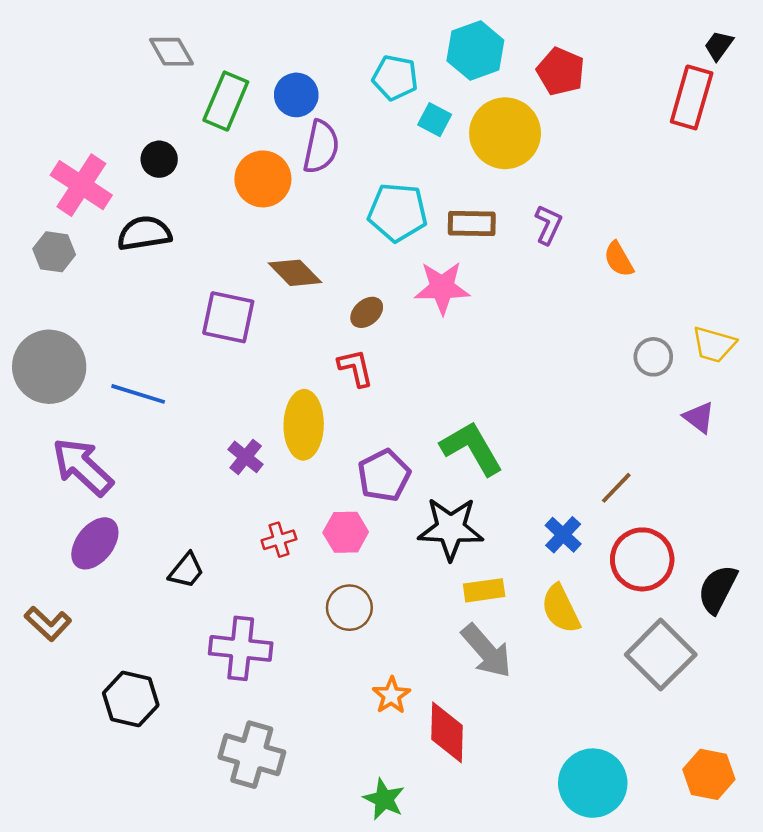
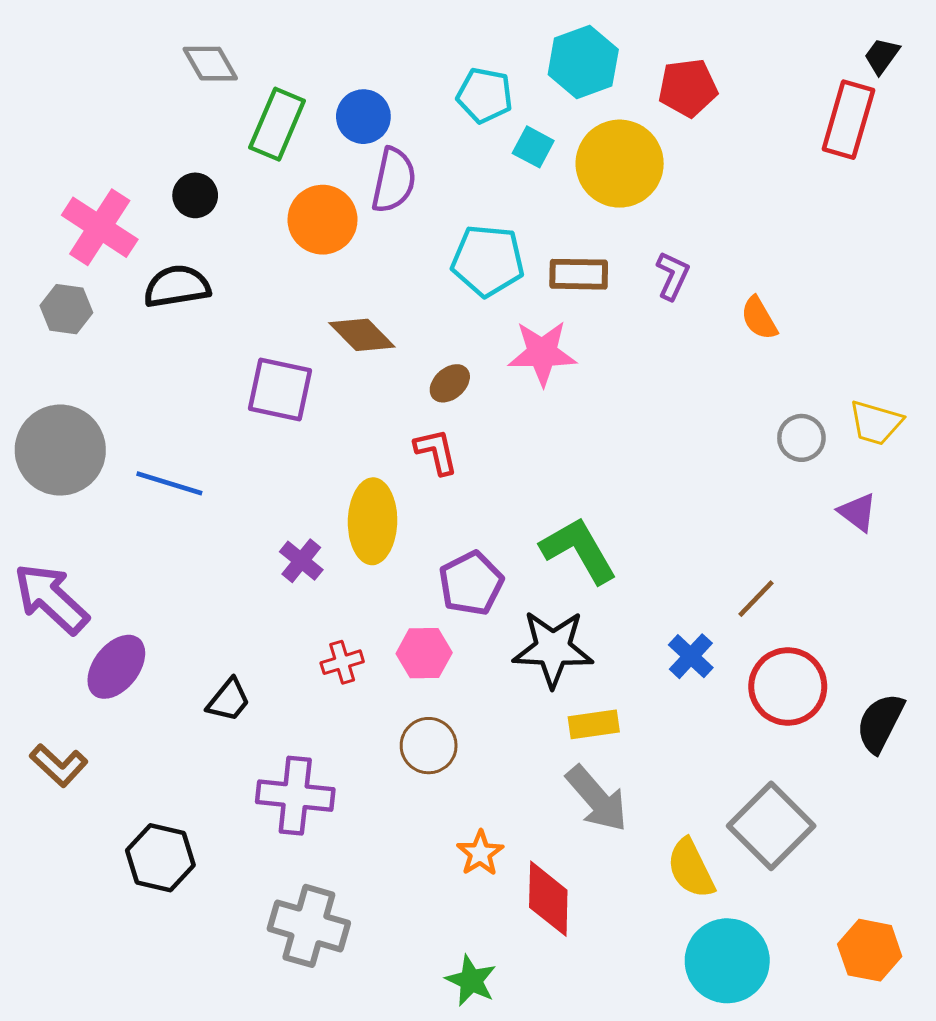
red pentagon: (561, 71) -> (688, 88), turned -30
purple arrow: (83, 467) -> (51, 599), moved
yellow semicircle: (561, 609) -> (691, 868), moved
gray square: (661, 655) -> (771, 826), moved

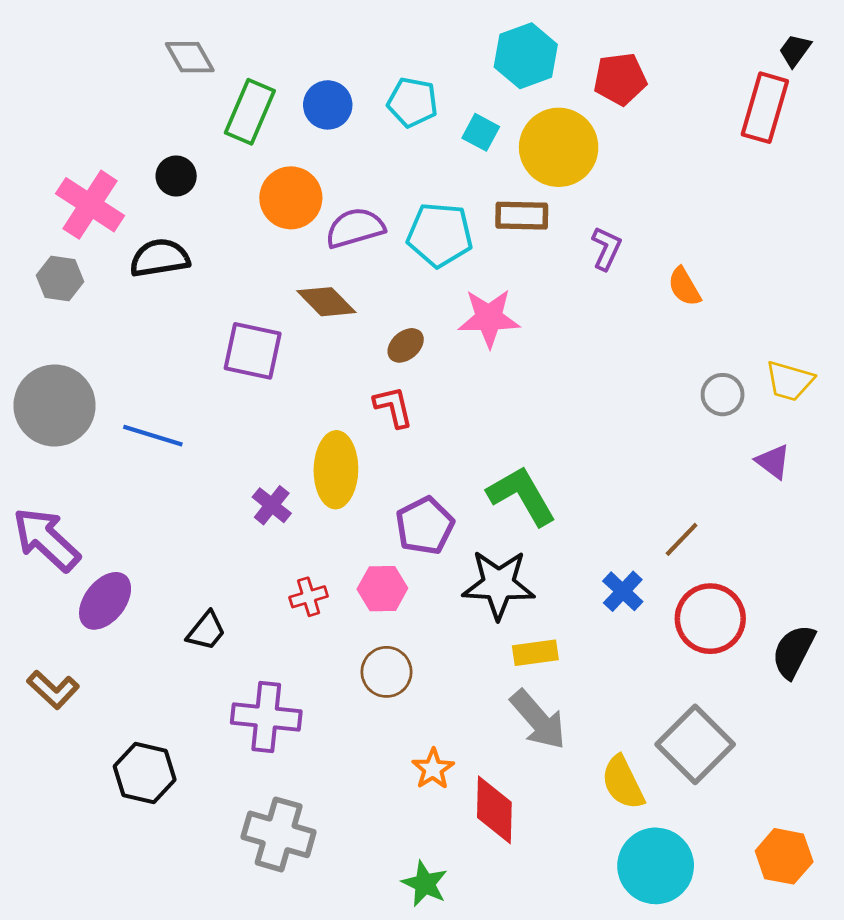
cyan pentagon: (485, 95) -> (412, 102), moved
purple semicircle: (394, 180) -> (355, 228), moved, turned -118
brown rectangle: (579, 274) -> (522, 216), moved

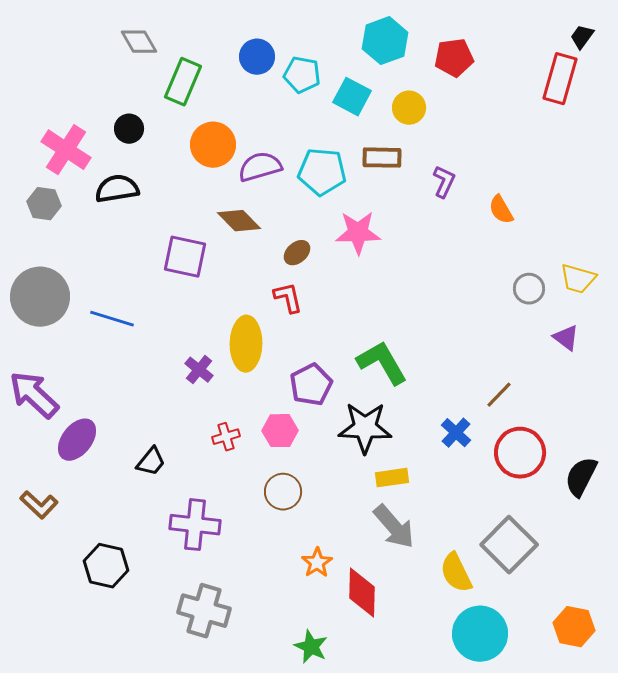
blue circle: (328, 105) -> (257, 57), moved
cyan square: (481, 132) -> (352, 97), size x1.4
yellow circle: (559, 147) -> (409, 108), size x0.6

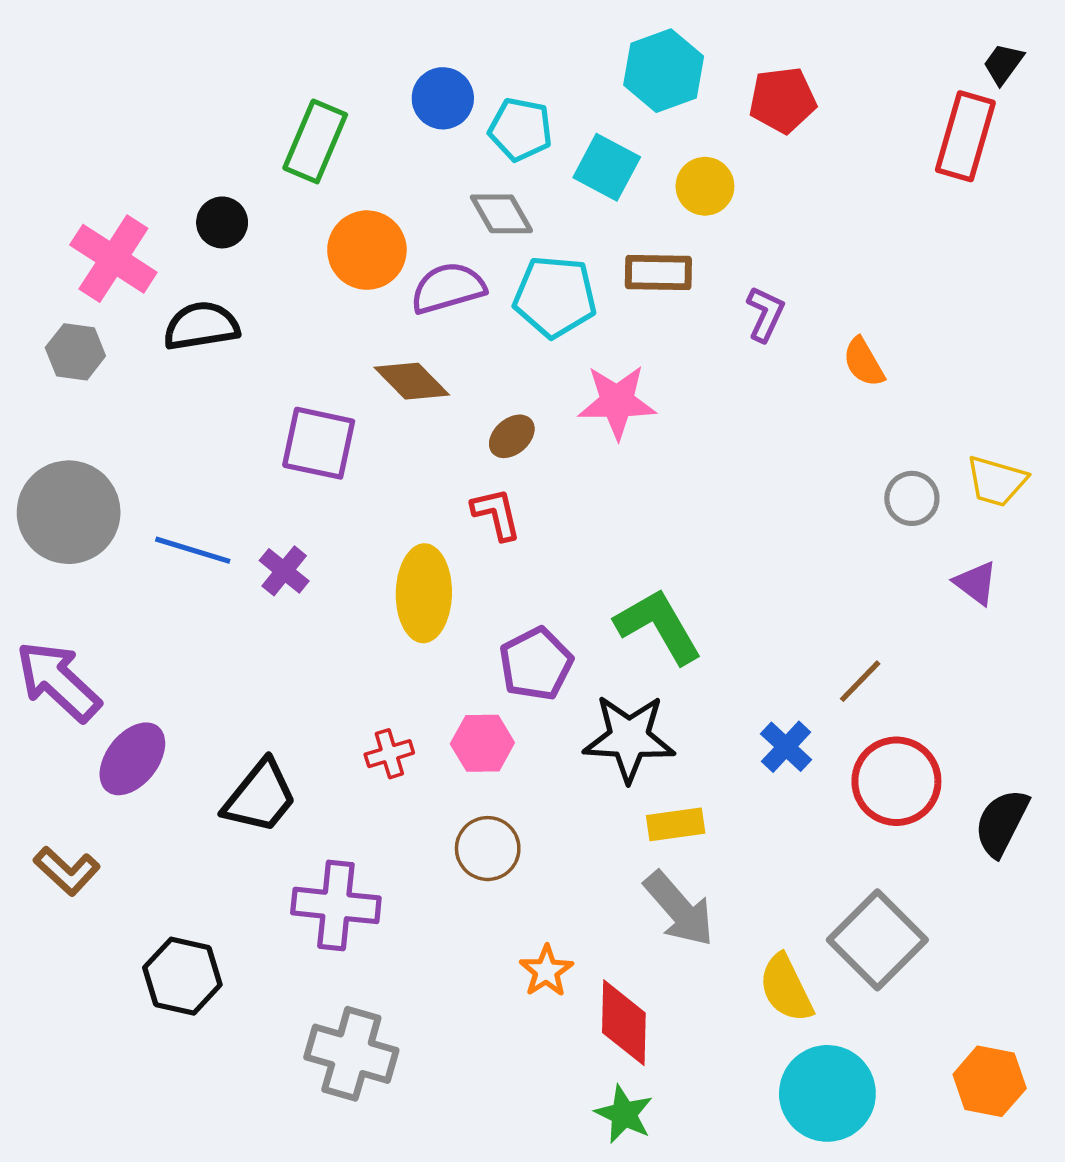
gray diamond: (139, 42) -> (501, 214), moved
purple cross: (199, 370) -> (284, 571), moved
black trapezoid: (151, 462) -> (260, 797), size x1.5
green star: (311, 647) -> (624, 1114), moved

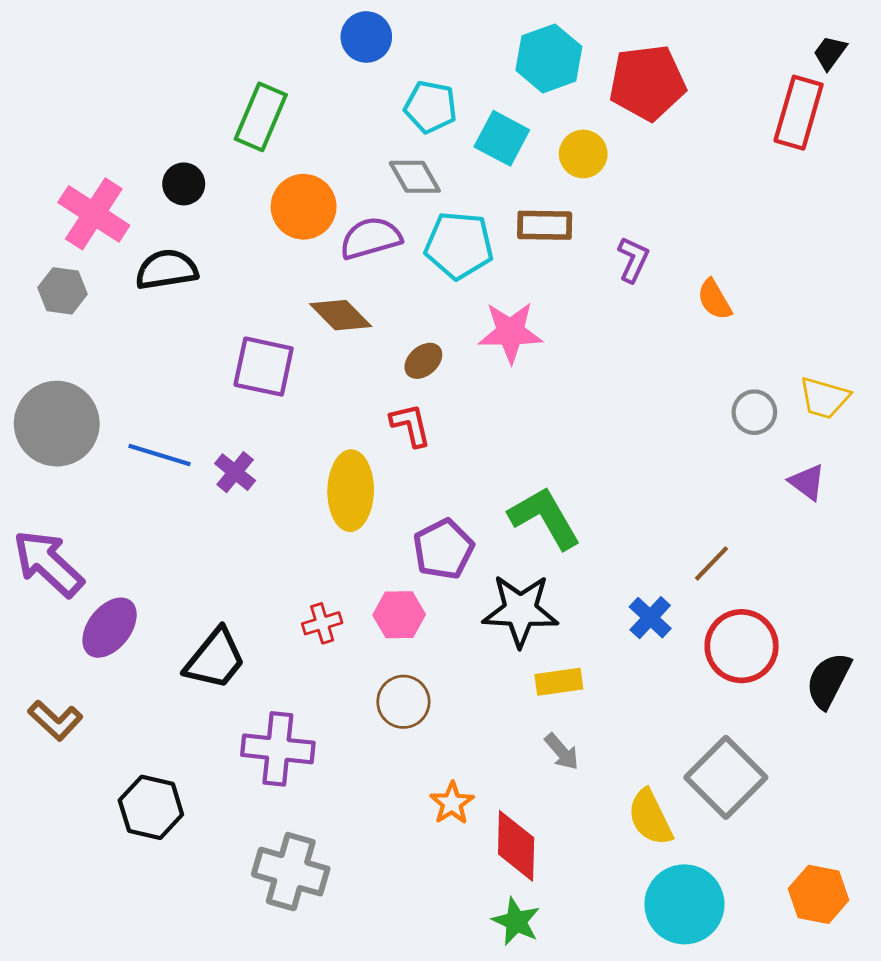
blue circle: (443, 98) -> (366, 37), moved
red pentagon: (783, 100) -> (647, 83), size x1.4
gray arrow: (679, 909) -> (562, 752), size x0.6

